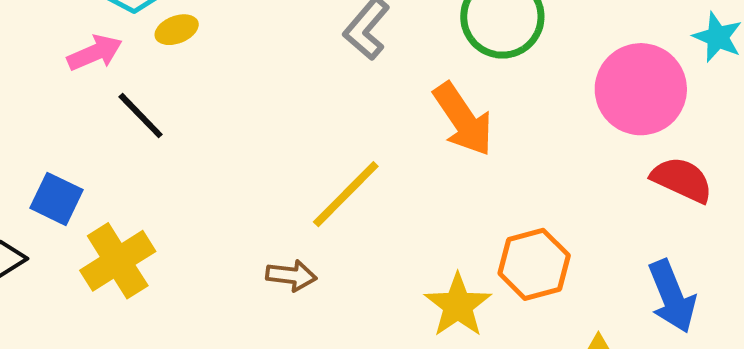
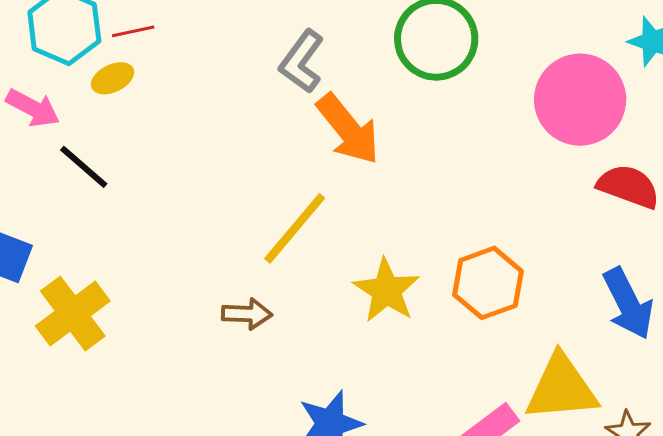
pink arrow: (95, 53) -> (33, 108), turned 56
orange arrow: (463, 119) -> (348, 129), moved
yellow star: (458, 305) -> (386, 290), moved

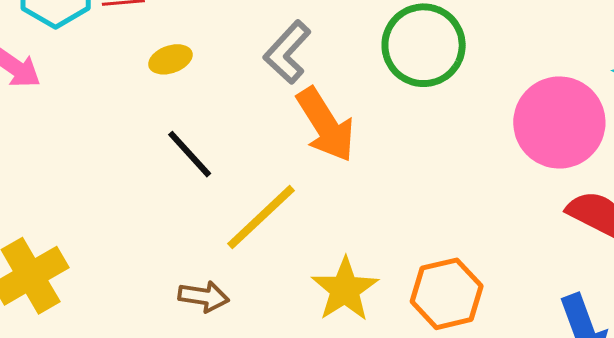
yellow ellipse: (113, 78) -> (170, 59), moved
black line: (84, 167) -> (190, 154), moved

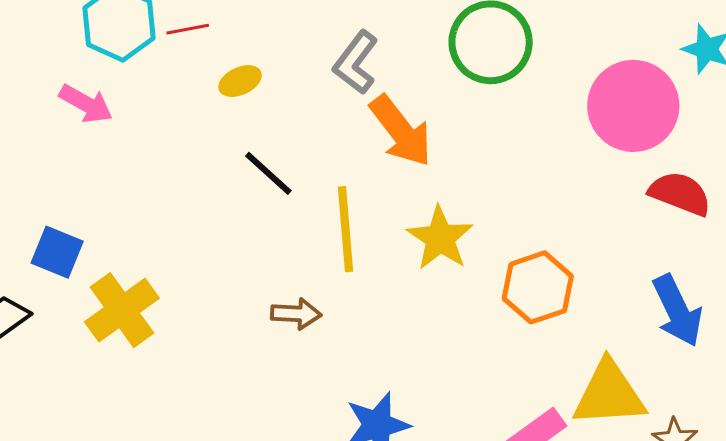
yellow line: (261, 217) -> (345, 229), turned -46
yellow star: (345, 289) -> (440, 238), moved

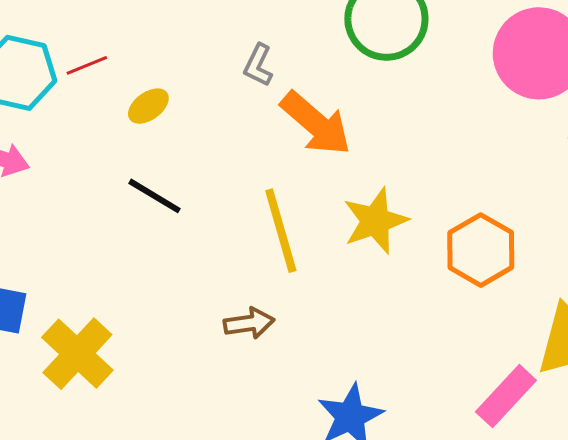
gray L-shape: (356, 62) -> (258, 65), size x0.7
black line: (268, 173) -> (155, 196), moved
yellow star: (440, 238) -> (375, 221), turned 30

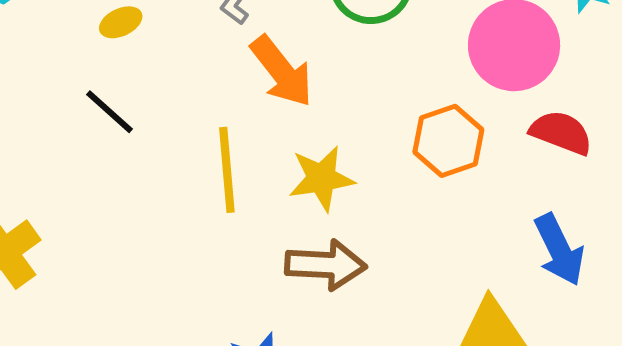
orange hexagon: (481, 250) -> (448, 141), moved
brown arrow: (249, 323) -> (326, 265), moved, size x1.6

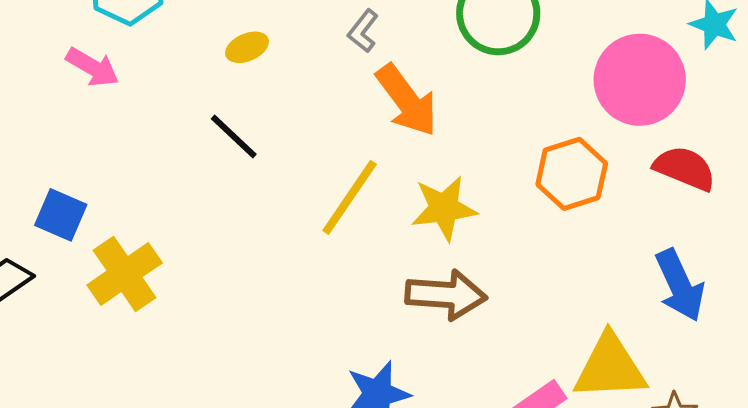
yellow line: (227, 170) -> (350, 197), turned 38

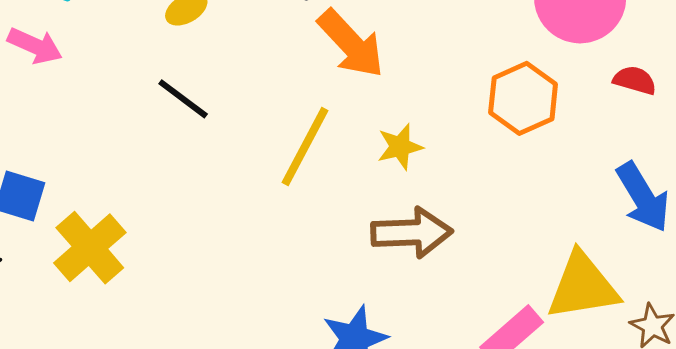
red semicircle: (685, 168) -> (635, 80), size x0.7
yellow star: (444, 208) -> (400, 147), size x0.7

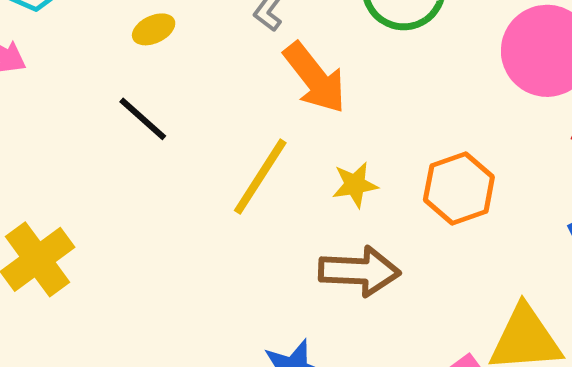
orange hexagon: (523, 98) -> (459, 188), moved

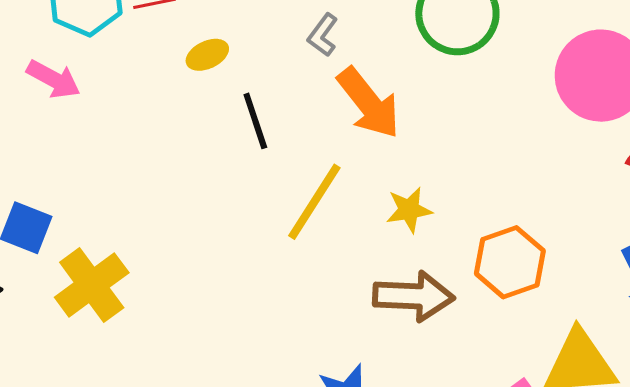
black line: (143, 119) -> (255, 121), moved, turned 30
orange hexagon: (459, 188) -> (510, 262), moved

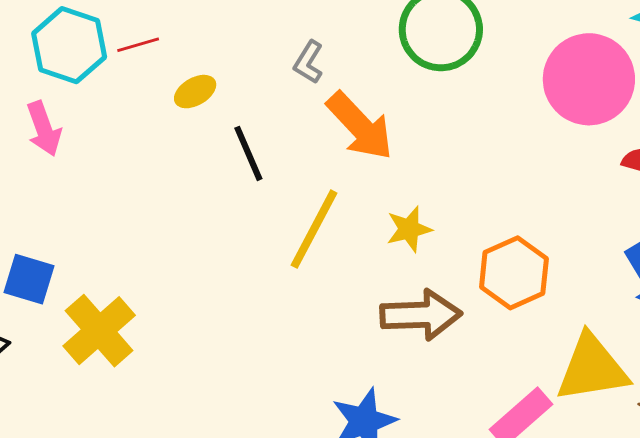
pink arrow: (54, 79) -> (44, 129), turned 46

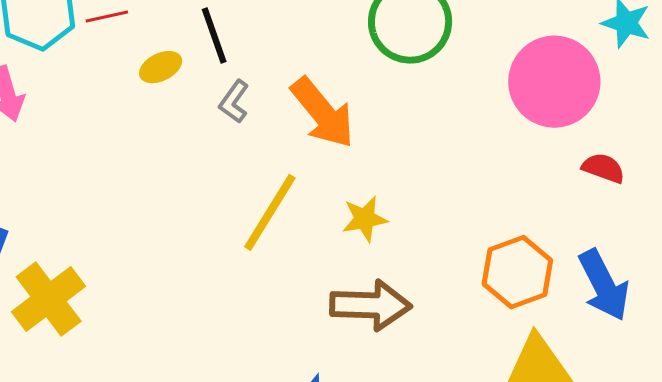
gray L-shape: (308, 62) -> (234, 102), moved
black line: (248, 153) -> (214, 36), moved
orange hexagon: (514, 273) -> (517, 272), moved

